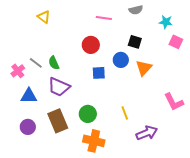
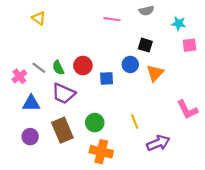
yellow triangle: (44, 17) -> (39, 18), moved
pink square: (176, 42) -> (189, 45), turned -32
red circle: (91, 45) -> (83, 66), moved

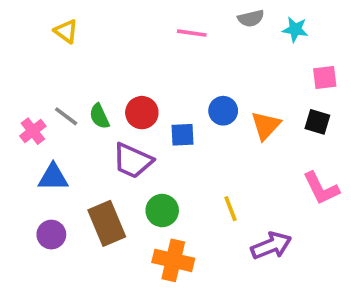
cyan star: (179, 24) -> (295, 29), moved
black square: (145, 45) -> (317, 122), moved
purple trapezoid: (64, 94) -> (133, 161), moved

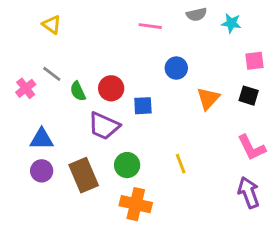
blue circle: (223, 111) -> (176, 68), moved
gray line: (66, 116) -> (52, 74), moved
pink cross: (33, 131) -> (26, 88), moved
purple circle: (51, 235) -> (42, 171), moved
purple arrow: (271, 246) -> (249, 193), moved, turned -88

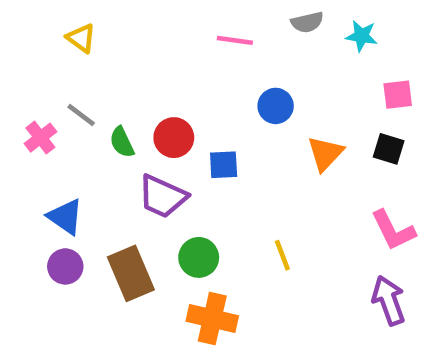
blue triangle: (42, 139) -> (65, 217), turned 35

